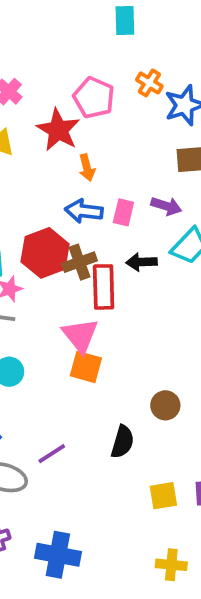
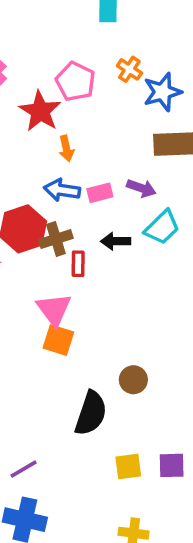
pink rectangle: (123, 212) -> (100, 193), turned 60
red rectangle: (104, 287) -> (78, 264), size x0.6
black semicircle: (122, 442) -> (91, 413), size x1.4
purple line: (52, 454) -> (24, 469), moved

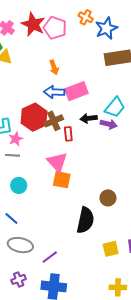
red star: (40, 111) -> (33, 24), moved
purple arrow: (141, 188) -> (109, 124), moved
pink rectangle: (100, 193) -> (76, 91), size x1.5

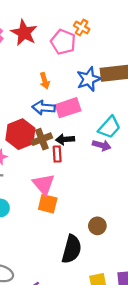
pink pentagon: (55, 28) -> (63, 42), moved
blue star: (106, 28) -> (89, 79), moved
black arrow: (89, 118) -> (65, 139), moved

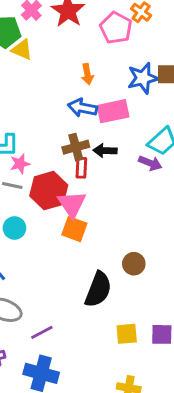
red hexagon: (20, 134) -> (49, 191), moved
red rectangle: (57, 154) -> (81, 168), moved

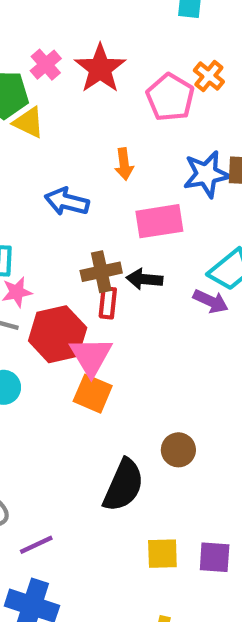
blue arrow: (82, 108) -> (67, 202), moved

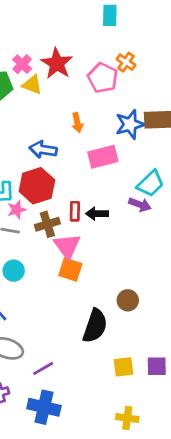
yellow triangle: (29, 122) -> (32, 85), moved
brown cross: (101, 272) -> (47, 224), moved
black arrow: (144, 279) -> (97, 214), moved
red hexagon: (58, 334) -> (37, 186), moved

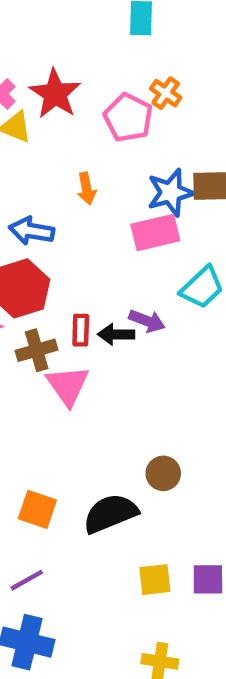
pink rectangle: (103, 157) -> (155, 232), moved
purple arrow: (140, 205) -> (147, 321), moved
orange square: (70, 270) -> (37, 509), moved
black semicircle: (95, 326) -> (110, 513), turned -132

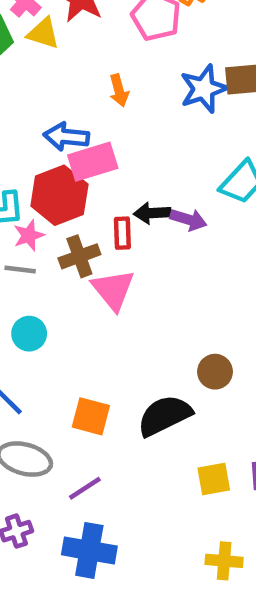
pink rectangle: (155, 232) -> (93, 162), moved
black arrow: (116, 334) -> (152, 213), moved

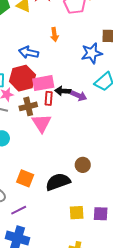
blue star: (204, 89) -> (92, 53), moved
pink rectangle: (93, 162) -> (43, 83), moved

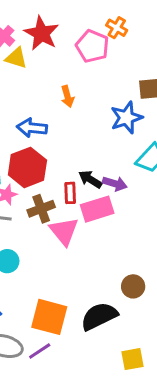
pink rectangle: (43, 83) -> (97, 209), moved
black arrow: (63, 91) -> (90, 179), turned 35
orange square: (25, 178) -> (49, 317), size x1.4
purple line: (19, 210) -> (40, 351), moved

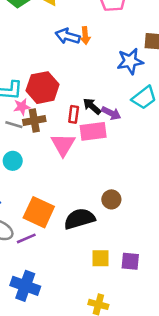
blue arrow: (32, 128) -> (68, 36), moved
brown cross: (41, 209) -> (34, 120), moved

